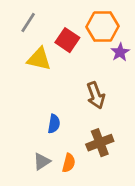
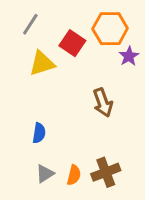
yellow triangle: (39, 59) -> (42, 63), turned -30
blue semicircle: (54, 124) -> (39, 133), moved
brown cross: (100, 143) -> (106, 172), moved

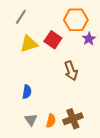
red square: (72, 43) -> (53, 40), moved
gray triangle: (45, 174) -> (31, 120), turned -32

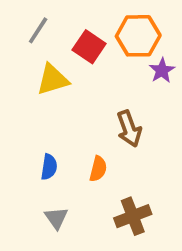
red square: (53, 40) -> (89, 47), moved
orange semicircle: (51, 121) -> (98, 169), moved

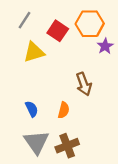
blue semicircle: (49, 167) -> (32, 109), turned -35
brown cross: (133, 216) -> (67, 146), moved
gray triangle: (56, 218) -> (36, 142), size x1.6

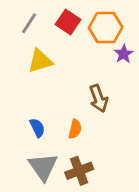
red square: (58, 31) -> (68, 22), moved

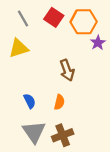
gray line: (29, 23) -> (23, 18), turned -63
yellow triangle: (40, 61) -> (19, 48), moved
brown arrow: (99, 98) -> (67, 70), moved

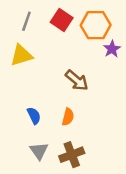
gray line: (23, 18) -> (26, 21), turned 49
brown arrow: (67, 70) -> (77, 80), turned -30
gray triangle: (34, 132) -> (39, 151), size x0.7

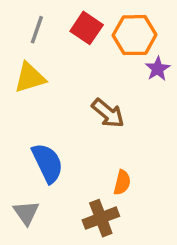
blue semicircle: (34, 116) -> (47, 163), size x1.6
orange semicircle: (68, 117) -> (122, 182), moved
gray triangle: (39, 151) -> (26, 213), moved

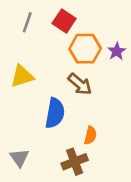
orange hexagon: (135, 35) -> (85, 49), moved
yellow triangle: (30, 78) -> (22, 76), moved
blue semicircle: (47, 163) -> (55, 113), moved, turned 36

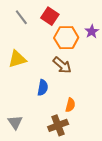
gray line: (27, 22) -> (21, 17), turned -56
purple star: (117, 51) -> (92, 31), moved
blue semicircle: (55, 113) -> (43, 88), size x0.7

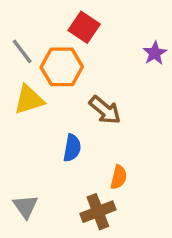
gray line: (21, 17) -> (22, 51), moved
orange hexagon: (66, 38) -> (62, 67), moved

